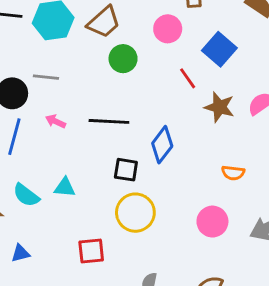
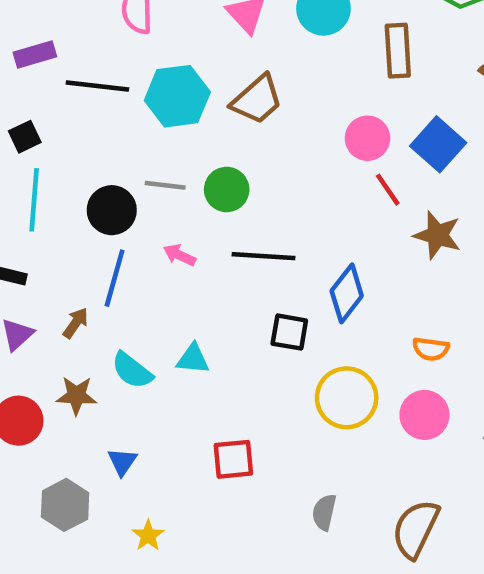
pink circle: (168, 29) -> (367, 138), moved
green circle: (123, 59) -> (227, 189), moved
orange semicircle: (233, 173) -> (431, 349), moved
yellow circle: (135, 213) -> (347, 398), moved
blue triangle: (21, 253) -> (122, 462), turned -42

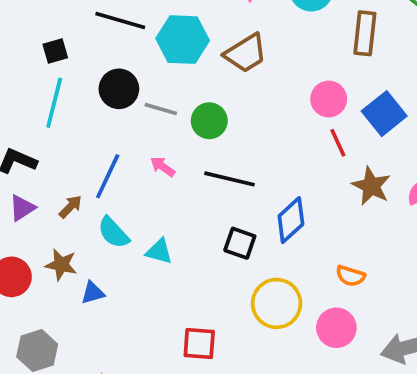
black circle: (112, 210) -> (119, 89), moved
cyan semicircle: (132, 370) -> (113, 233), moved
red square: (233, 459) -> (199, 344), moved
blue triangle: (122, 462) -> (93, 293), moved, turned 30

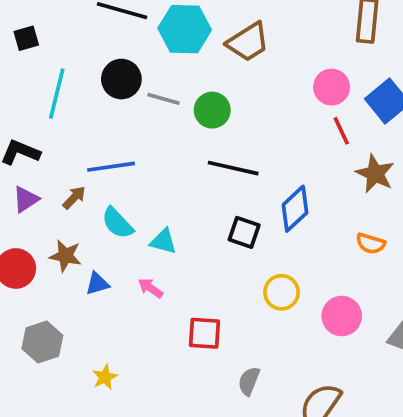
black square: (55, 51) -> (26, 38), moved
pink arrow: (163, 167) -> (151, 288), moved
blue line: (108, 176) -> (111, 167), turned 57
orange semicircle: (350, 276) -> (371, 243), moved
yellow circle: (277, 303) -> (282, 292), size x0.7

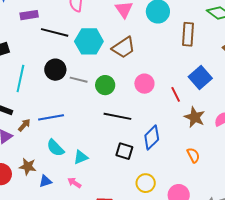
pink circle: (332, 87) -> (144, 84), moved
brown arrow: (74, 198) -> (24, 125), moved
cyan triangle: (163, 241) -> (81, 157), turned -35
orange semicircle: (371, 243) -> (193, 155), turned -133

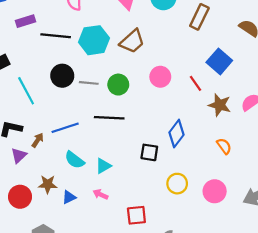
brown rectangle: (188, 34) -> (199, 17), turned 30
cyan line: (20, 79) -> (26, 91), turned -32
black line: (117, 116) -> (109, 118), moved

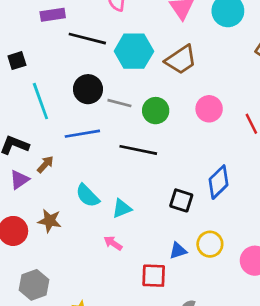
blue line: (65, 128) -> (82, 134), moved
blue triangle: (69, 197) -> (178, 251), moved

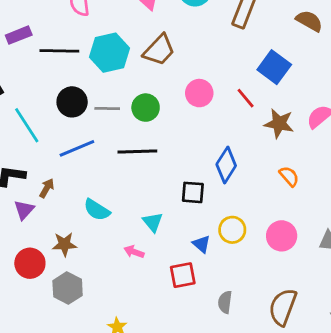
cyan triangle: (122, 208) -> (153, 222), moved, turned -35
blue triangle: (178, 251) -> (201, 244), turned -48
gray hexagon: (34, 285) -> (68, 288), moved

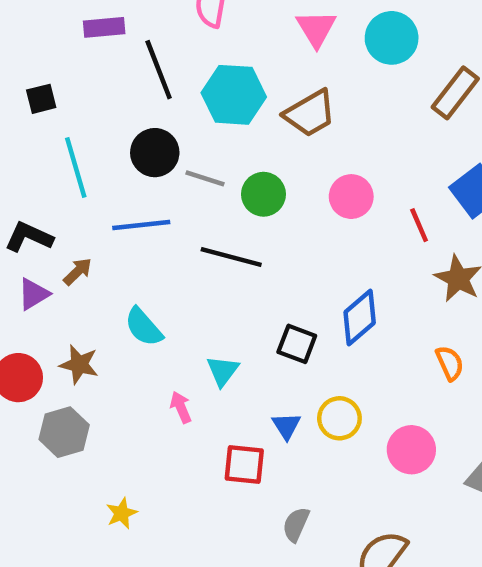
black line: (59, 51) -> (159, 70), turned 51
pink arrow: (134, 252) -> (181, 407), turned 30

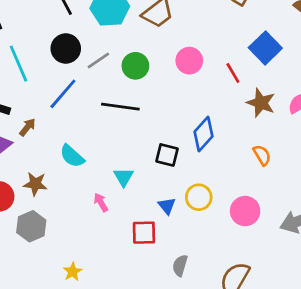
gray line: (205, 178) -> (98, 61), turned -45
blue line: (141, 225) -> (63, 94), turned -36

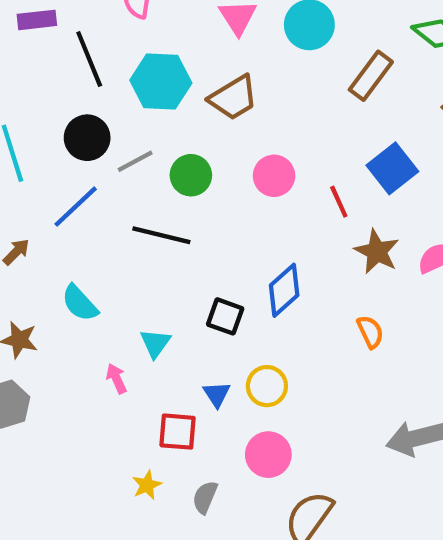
pink circle: (245, 211) -> (268, 455), moved
gray semicircle: (180, 265) -> (205, 497), moved
yellow star: (73, 272) -> (147, 485), moved

